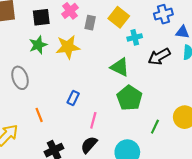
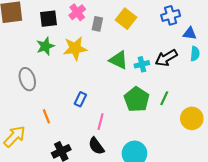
cyan cross: (135, 37) -> (142, 64), moved
green triangle: (120, 67) -> (119, 60), moved
green line: (155, 127) -> (164, 98), moved
black semicircle: (89, 145) -> (96, 146), turned -78

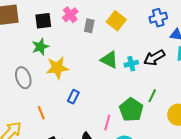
yellow star: (75, 48) -> (57, 68), moved
green pentagon: (137, 99) -> (131, 110), moved
pink line: (101, 122) -> (107, 123), moved

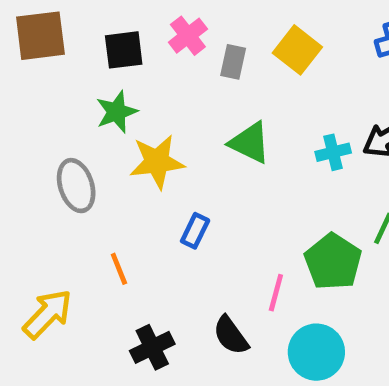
green triangle: (109, 60) -> (250, 143), moved

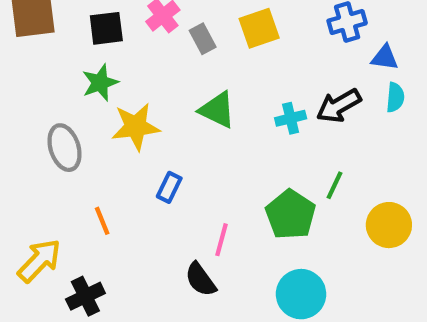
yellow square: (297, 50) -> (259, 28), turned 33
gray rectangle: (233, 62) -> (203, 39), turned -40
pink line: (276, 293) -> (221, 240), moved
black cross: (152, 347) -> (85, 296), moved
cyan circle: (316, 352) -> (301, 294), moved

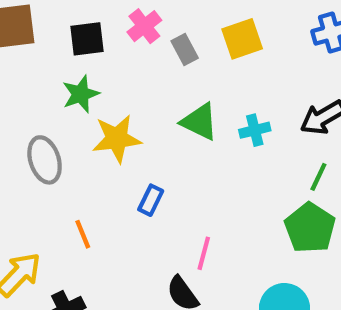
cyan cross: (291, 118) -> (255, 130), moved
green line: (335, 185) -> (318, 177), moved
green pentagon: (291, 215) -> (310, 228), moved

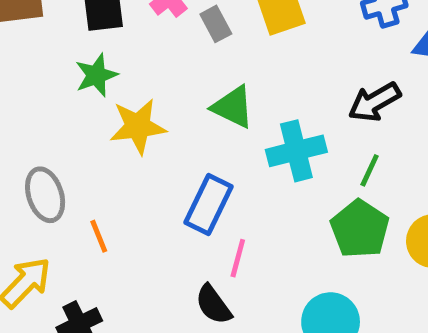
cyan cross: (255, 130) -> (296, 151), moved, size x1.6
gray ellipse: (45, 160) -> (45, 195), moved
blue rectangle: (151, 200) -> (209, 205), moved, size x1.6

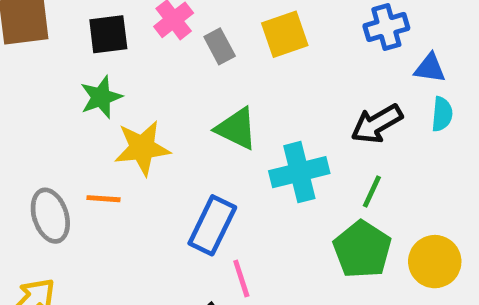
orange line: (99, 236) -> (103, 199), moved, turned -64
pink line: (238, 258) -> (241, 278), turned -33

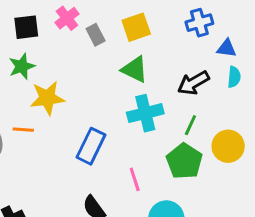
green triangle: (236, 129) -> (135, 69), moved
yellow circle: (435, 262) -> (228, 146), moved
pink line: (241, 278) -> (135, 179), moved

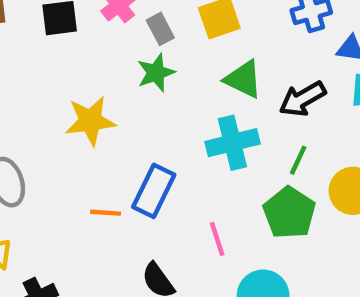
green star: (22, 66) -> (156, 73), moved
green triangle: (135, 69) -> (243, 79), moved
orange line: (23, 130) -> (106, 213), moved

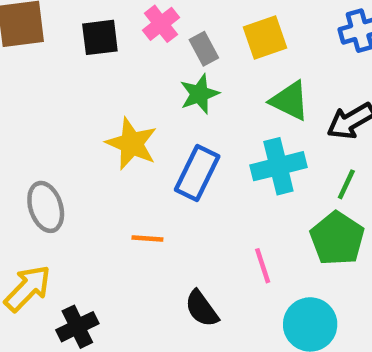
yellow star: (90, 121) -> (132, 144), turned 30
blue rectangle: (154, 191) -> (197, 173), moved

